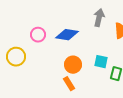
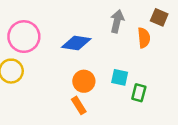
pink circle: (38, 35) -> (24, 37), moved, size x1.6

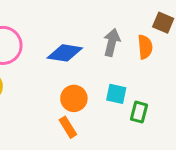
gray arrow: (117, 21) -> (112, 42), moved

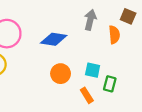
gray arrow: (112, 42) -> (90, 20), moved
orange rectangle: (68, 127) -> (87, 95), moved

